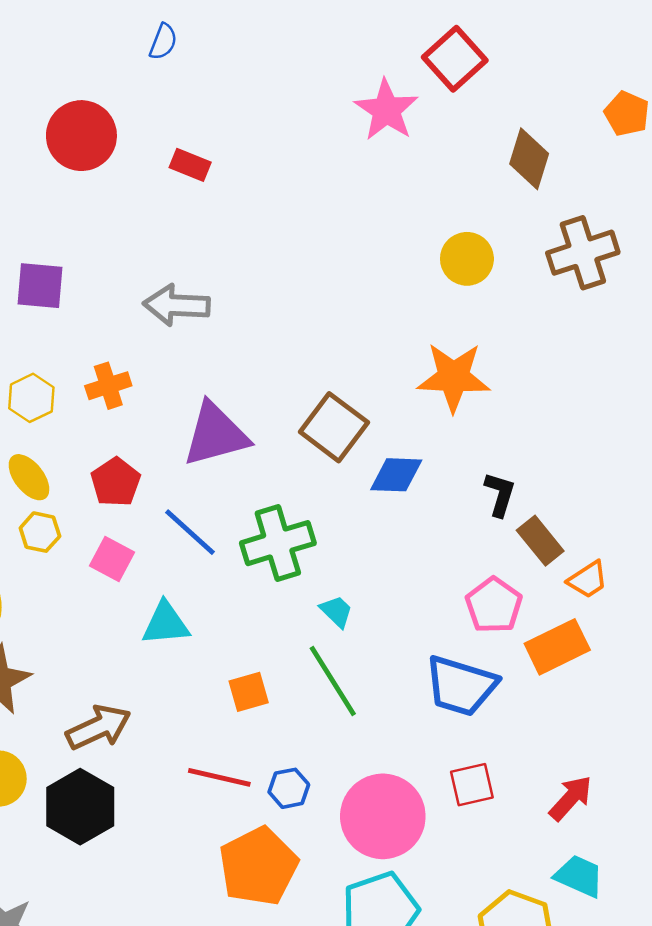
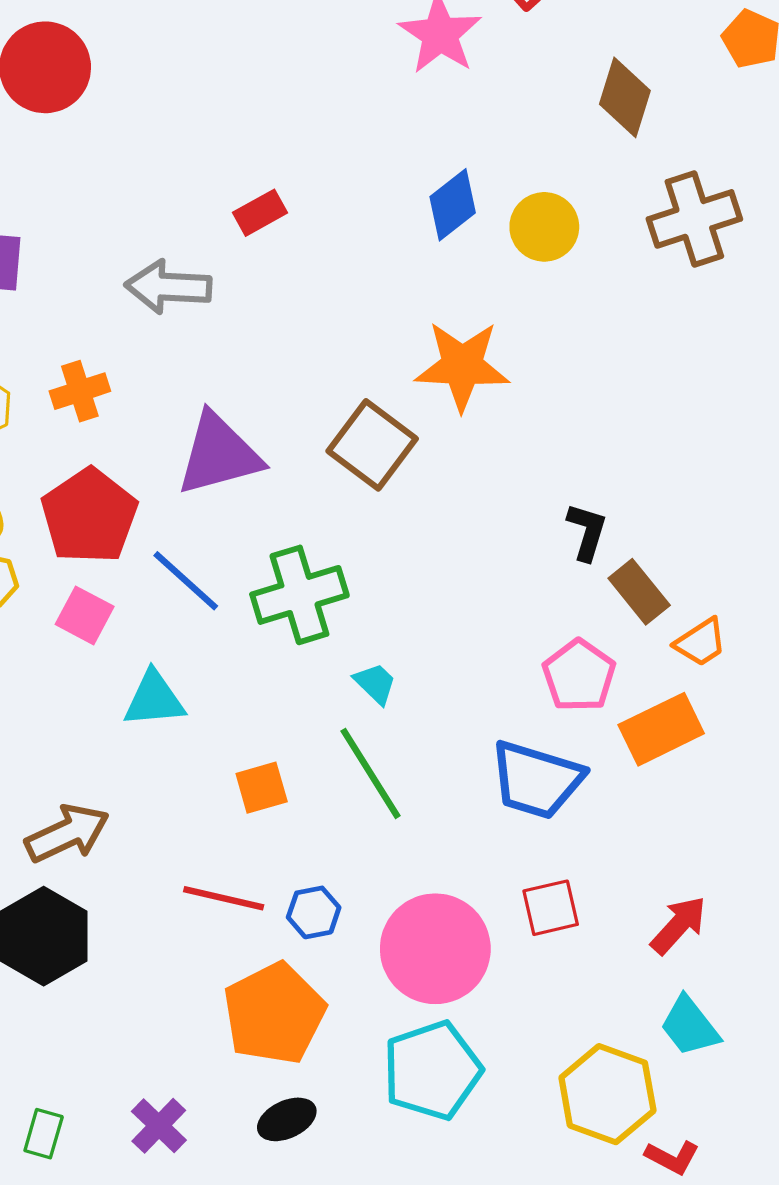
red rectangle: (190, 165) -> (260, 213), moved, turned -51
orange star: (454, 377) -> (462, 366), moved
blue diamond: (396, 475) -> (453, 205), moved, turned -40
red pentagon: (116, 482) -> (89, 516), size x1.5
cyan trapezoid: (579, 876) -> (690, 1026), turned -152

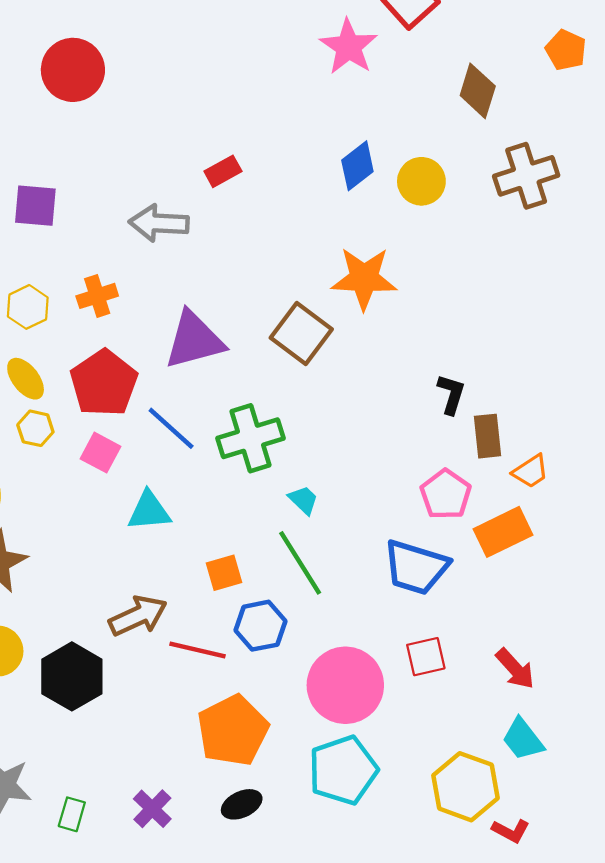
brown rectangle: (639, 592) -> (488, 436), turned 33
brown arrow: (67, 833) -> (138, 616), moved
blue hexagon: (314, 912) -> (260, 626), moved, size x1.4
red arrow: (679, 925) -> (515, 669), turned 96

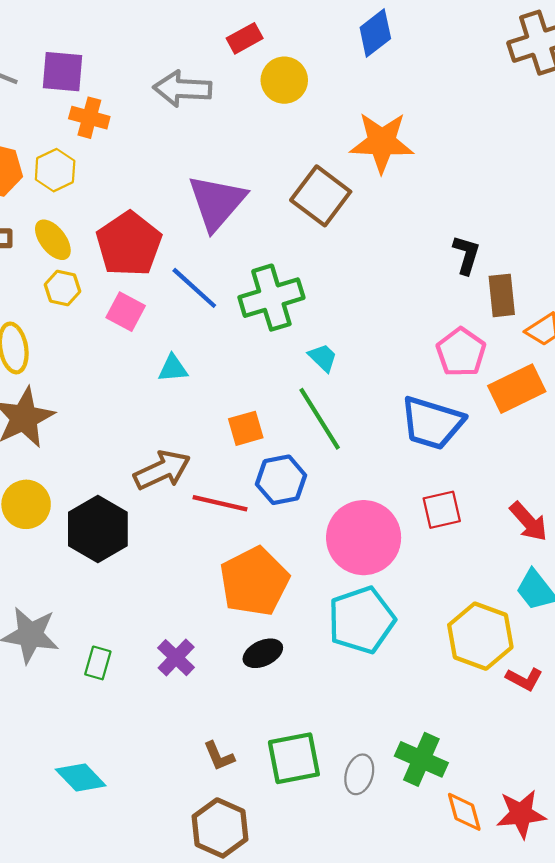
yellow circle: (421, 181) -> (284, 80), moved
orange cross: (97, 296) -> (89, 118), moved, turned 33
purple triangle: (194, 340) -> (217, 202), turned -34
cyan triangle: (149, 511) -> (173, 368), size x0.7

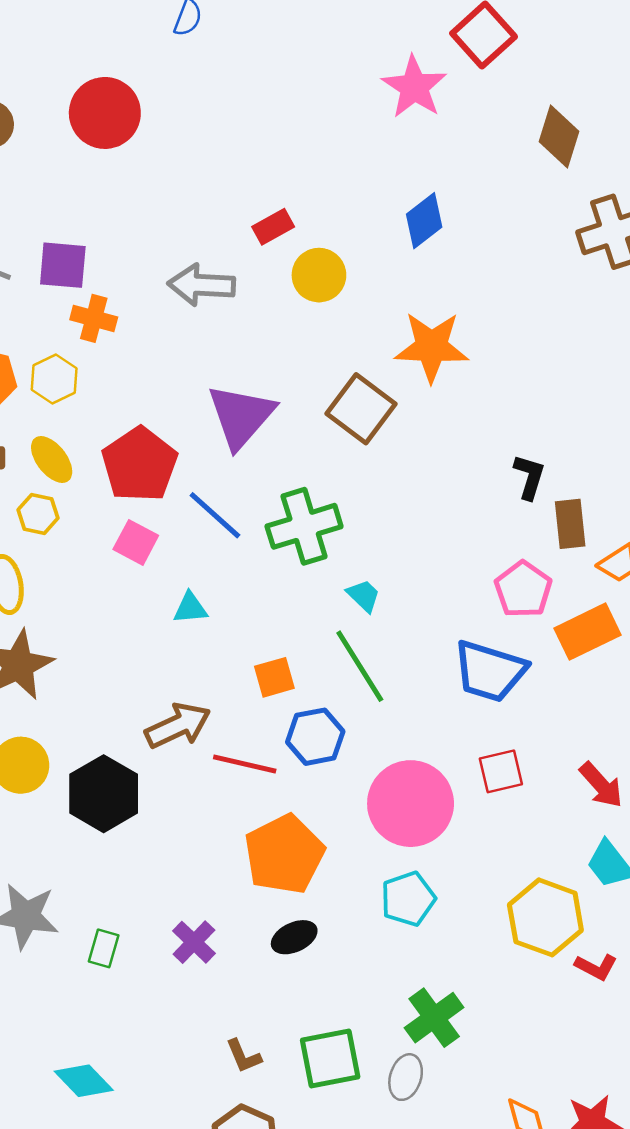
yellow hexagon: (63, 288) -> (38, 514), moved
cyan pentagon: (361, 620) -> (408, 899), size x0.7
green cross: (421, 759) -> (434, 1018), moved, turned 30

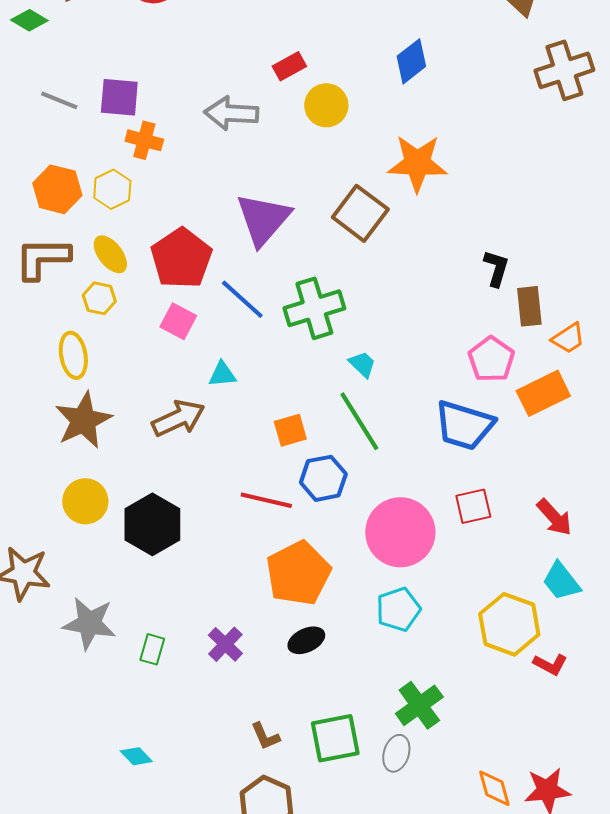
brown arrow: (178, 726) -> (178, 418), moved
cyan diamond: (84, 1081) -> (136, 756), size x0.7

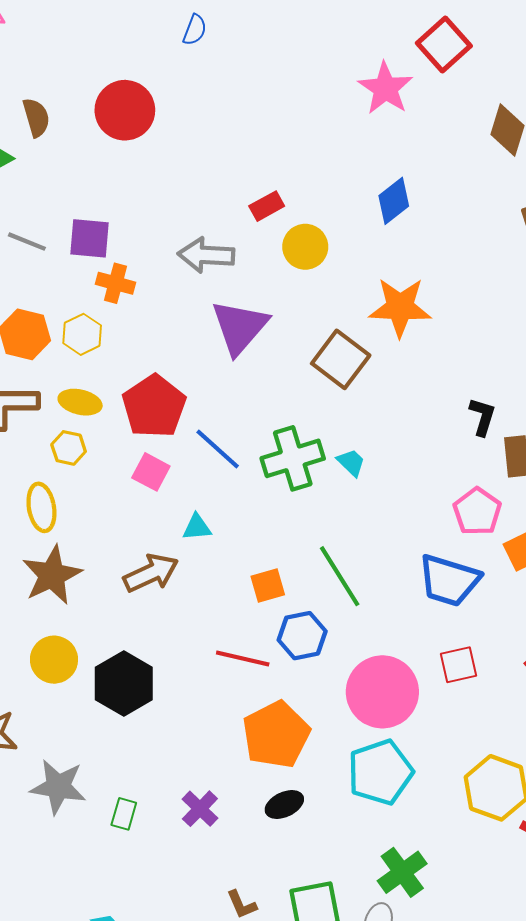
purple triangle: (263, 219) -> (240, 327), moved
yellow ellipse: (110, 254) -> (80, 402), turned -39
cyan trapezoid: (362, 364) -> (351, 463), moved
cyan pentagon: (398, 609) -> (380, 772), size x1.4

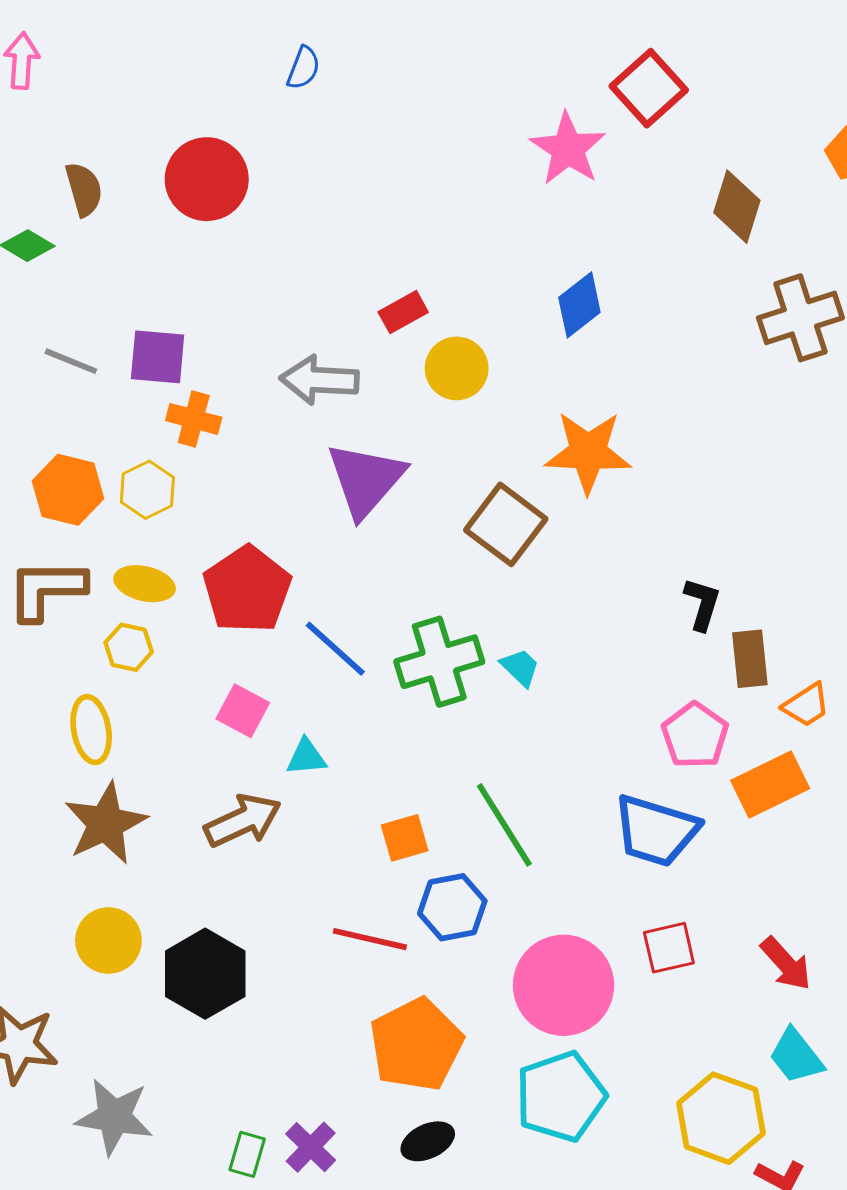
pink square: (151, 472) -> (243, 711), moved
green rectangle: (124, 814) -> (247, 1154), moved

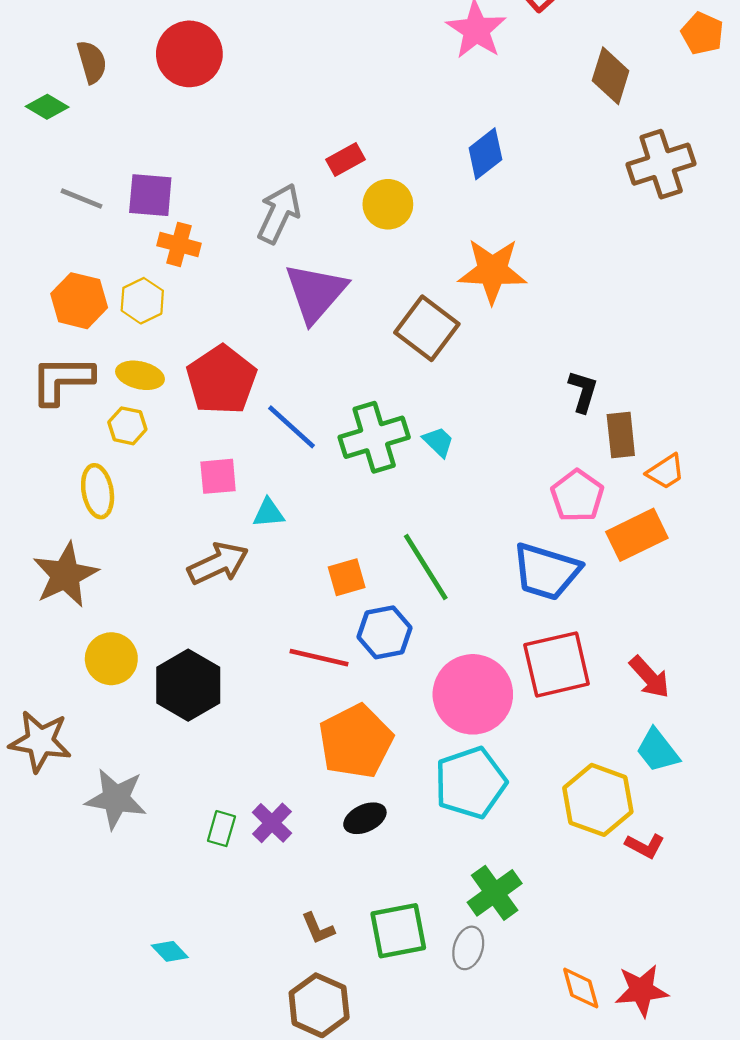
gray arrow: (319, 380) -> (279, 213), turned 112
pink square: (243, 711) -> (218, 476), turned -33
brown star: (106, 823) -> (65, 575), moved
red square: (669, 948) -> (557, 664), size x1.6

